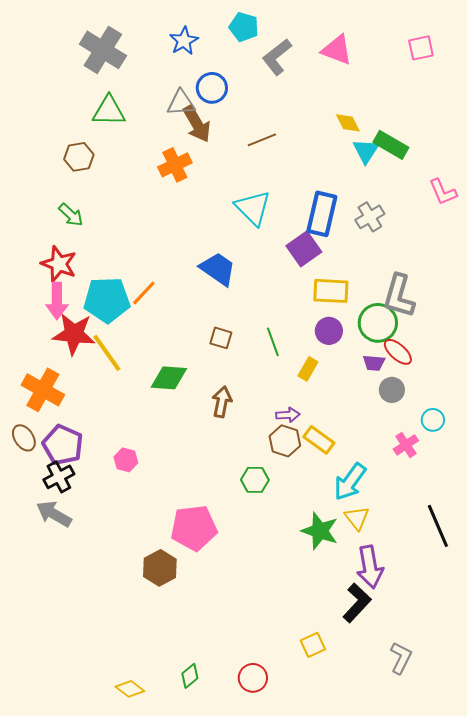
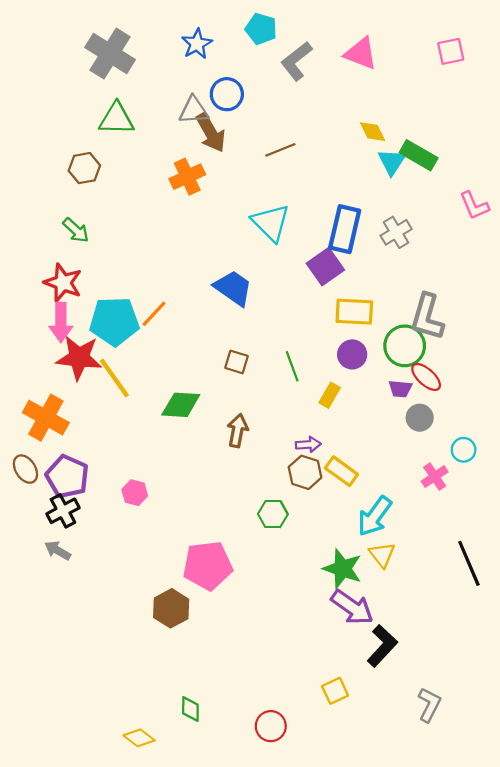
gray arrow: (54, 514) -> (58, 550), size x0.7
purple arrow: (370, 567) -> (352, 607), moved, turned -45
green diamond: (190, 676) -> (190, 709), moved, turned -50

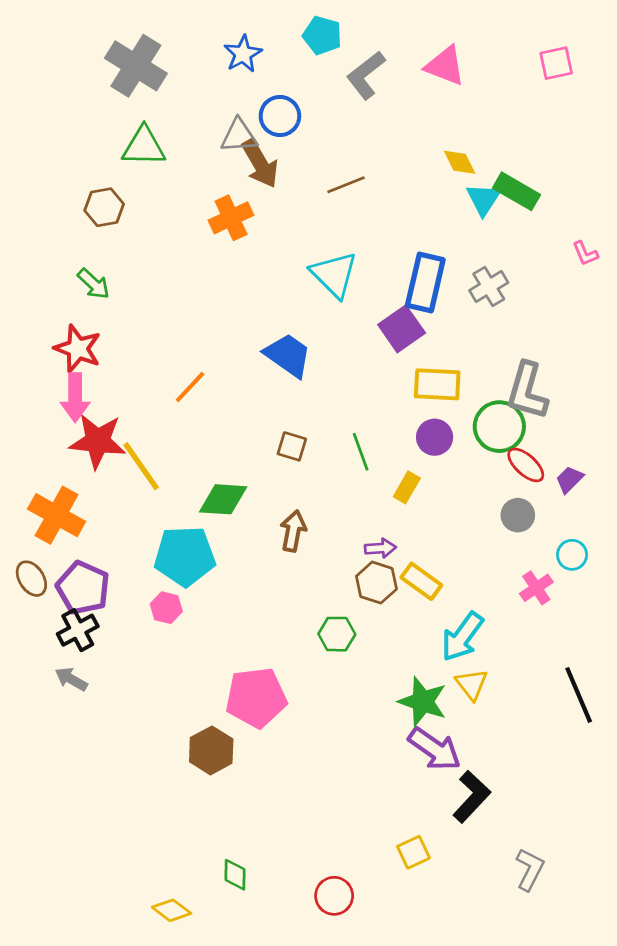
pink L-shape: (474, 206) -> (585, 253), size x0.7
cyan pentagon: (114, 321) -> (185, 556), moved
purple trapezoid: (400, 389) -> (569, 479), moved, turned 130

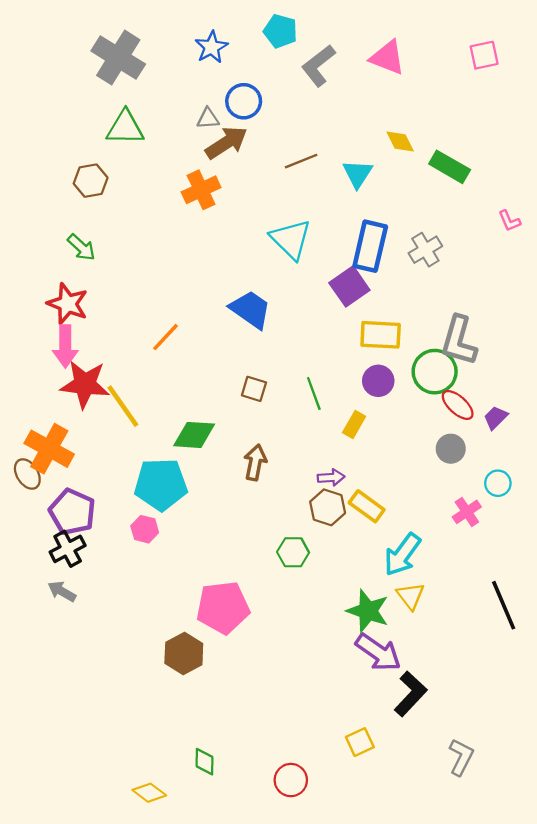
gray triangle: (239, 136) -> (208, 118), size x0.7
brown arrow: (260, 164) -> (226, 143), turned -93
cyan triangle: (483, 199) -> (358, 174), moved
brown ellipse: (31, 579) -> (27, 474), moved

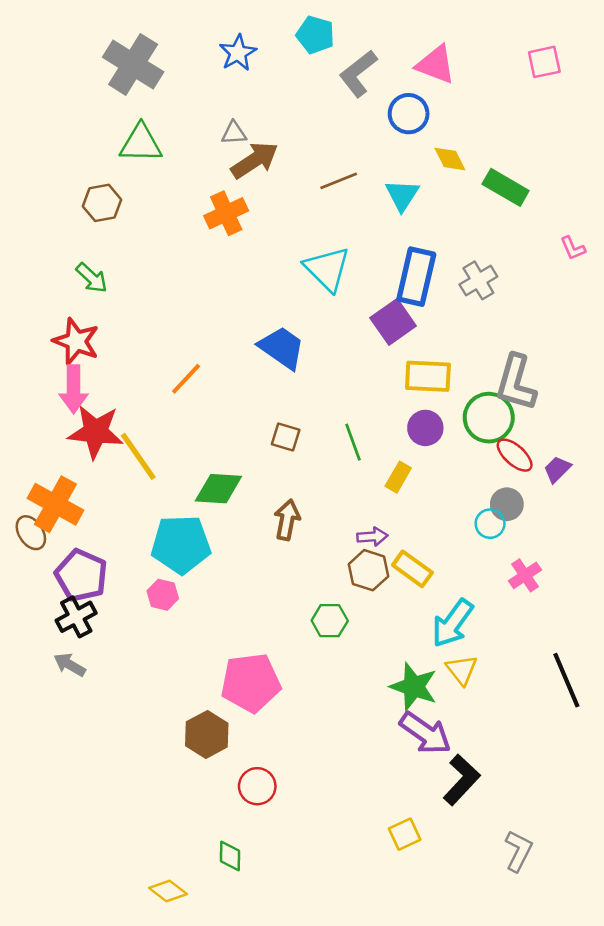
blue circle: (244, 101) -> (409, 114), moved
cyan circle: (498, 483) -> (490, 524), moved
red circle: (291, 780) -> (257, 786), moved

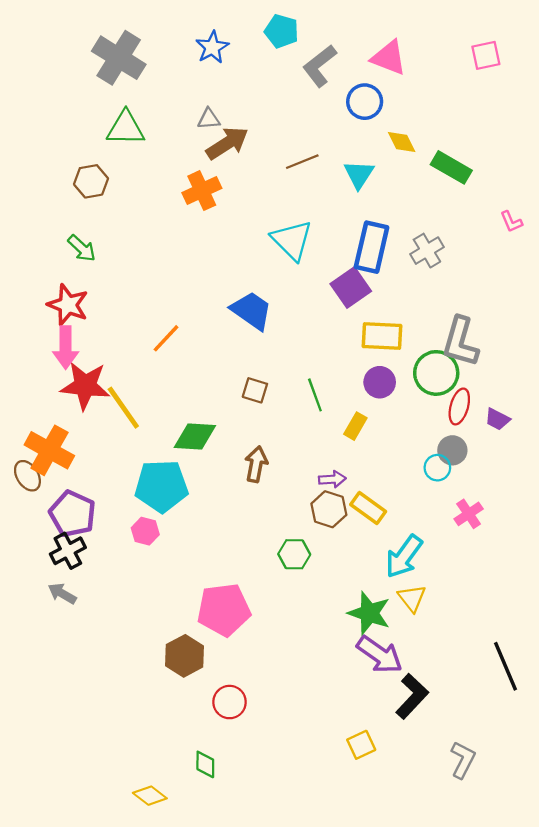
red ellipse: (515, 455) -> (459, 406), turned 64
purple trapezoid: (557, 469) -> (497, 419), turned -108
black line: (566, 680) -> (505, 666), moved

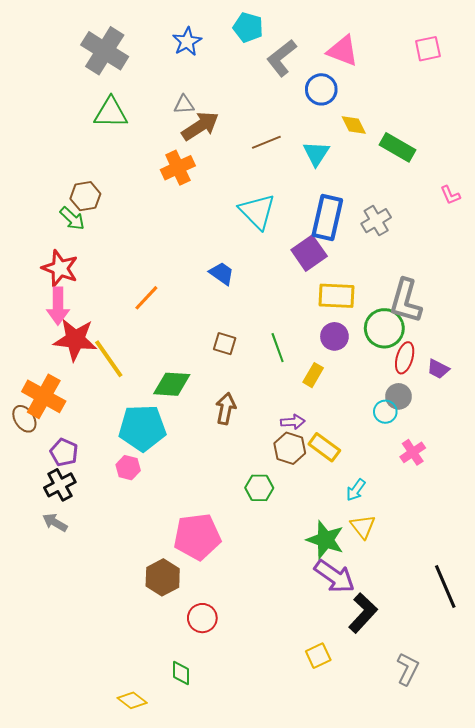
brown hexagon: (91, 181) -> (85, 196), moved
blue trapezoid: (251, 311) -> (222, 273), size x0.7
purple pentagon: (72, 514) -> (64, 452), size x0.7
cyan arrow: (404, 557) -> (356, 490), size x0.6

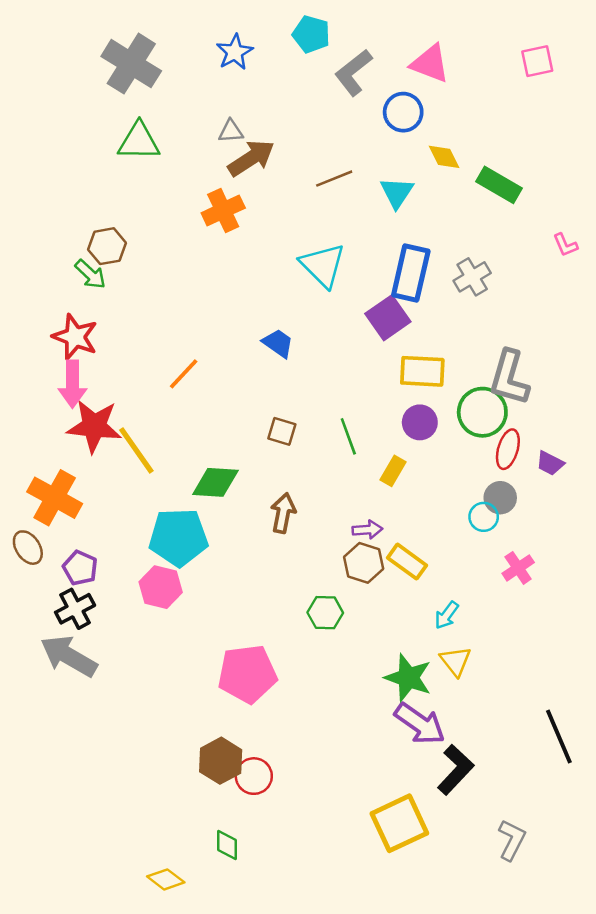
brown ellipse: (24, 419) -> (28, 548), moved
pink hexagon: (128, 468) -> (161, 587), size x1.4
gray arrow: (55, 522) -> (69, 656), size x1.8
brown hexagon: (163, 577) -> (221, 761), moved
yellow square: (318, 656) -> (399, 823), size x1.8

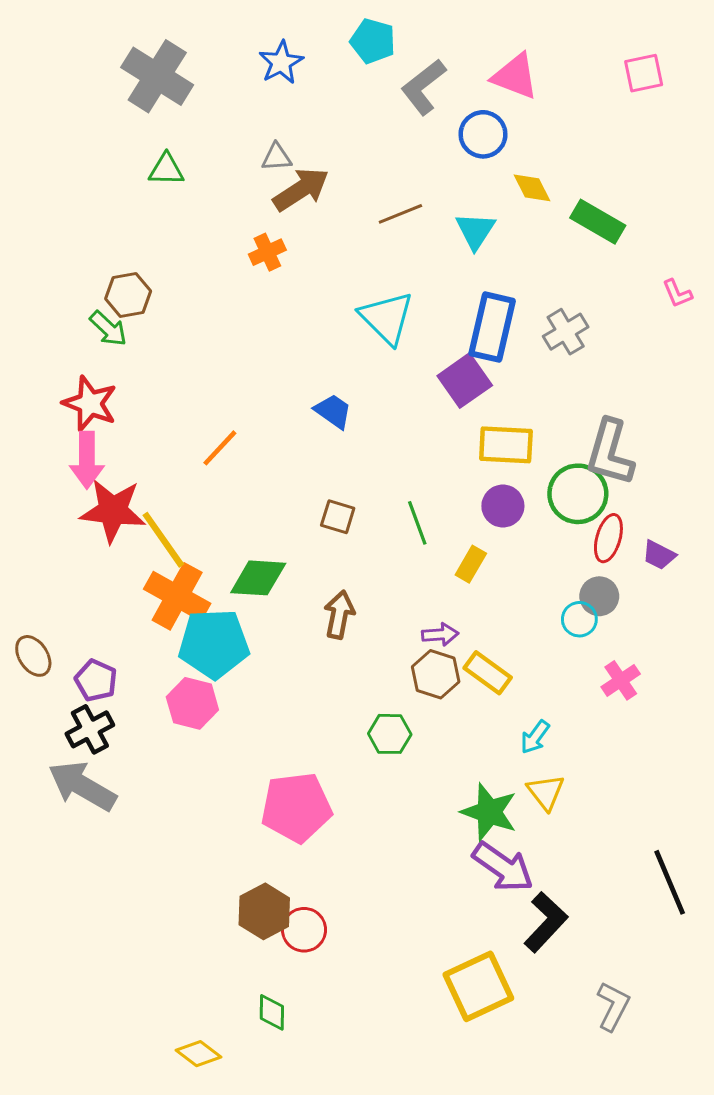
green triangle: (139, 141) -> (166, 170), size x0.7
orange cross: (223, 210) -> (267, 252), size x0.7
orange cross: (55, 498) -> (177, 596), moved

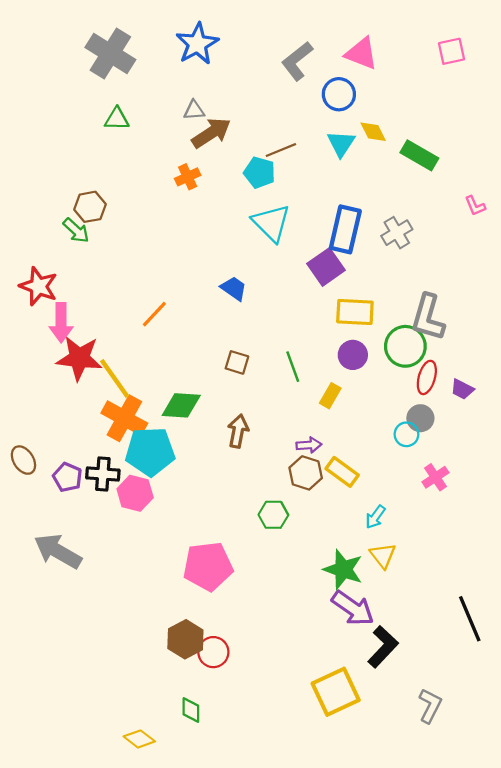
cyan pentagon: (373, 41) -> (259, 173), moved
blue star: (281, 62) -> (197, 44), size x1.4
cyan triangle: (475, 231) -> (341, 144), moved
red star: (90, 404) -> (38, 286), moved
black cross: (90, 729) -> (103, 474), moved, turned 32

